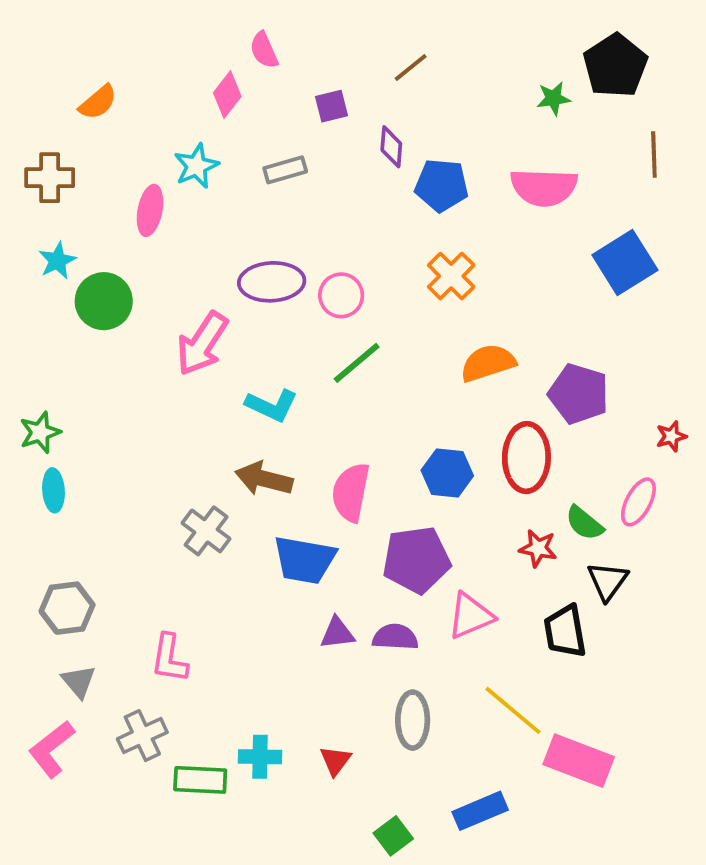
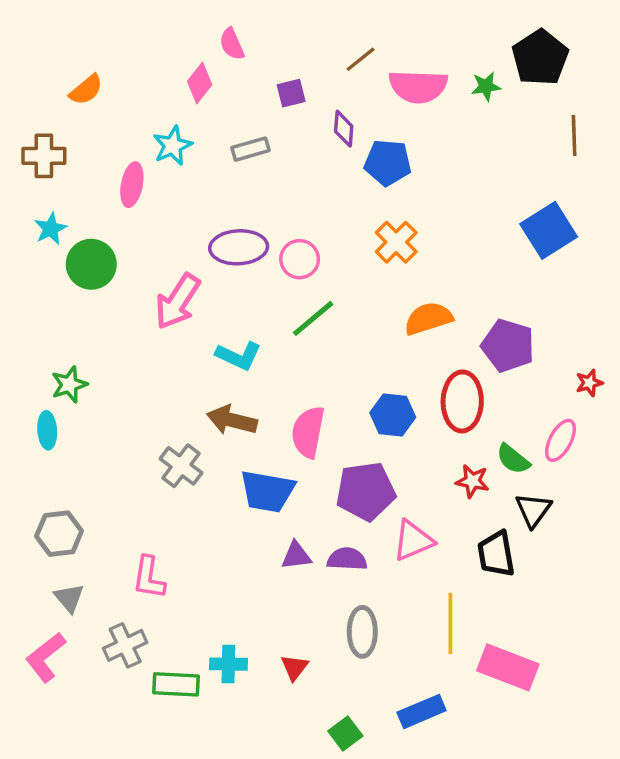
pink semicircle: (544, 187) -> (418, 86), moved
green star: (40, 432) -> (69, 385), moved
yellow line: (513, 710) -> (450, 623), turned 50

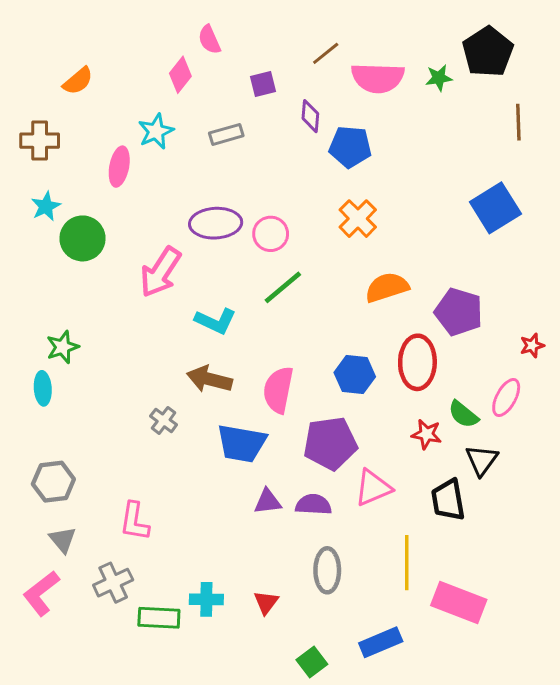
gray cross: (181, 466) -> (164, 420), size x0.7

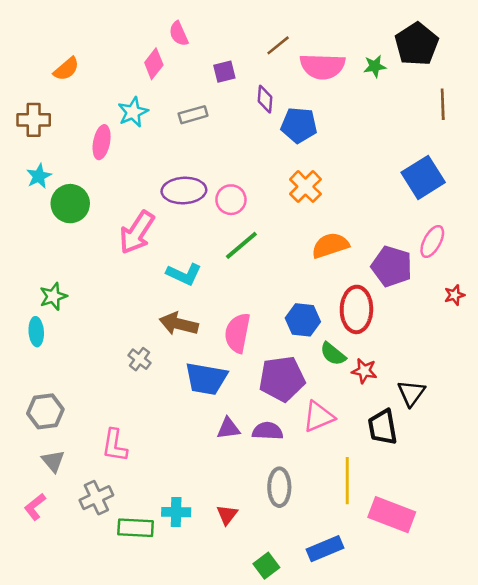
pink ellipse: (506, 397) -> (432, 241), moved
green semicircle: (463, 414) -> (333, 354), moved
pink L-shape: (41, 593) -> (35, 507), size x0.7

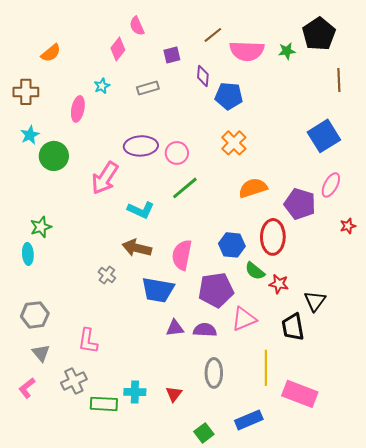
cyan star: (133, 112) -> (102, 86), size x0.7

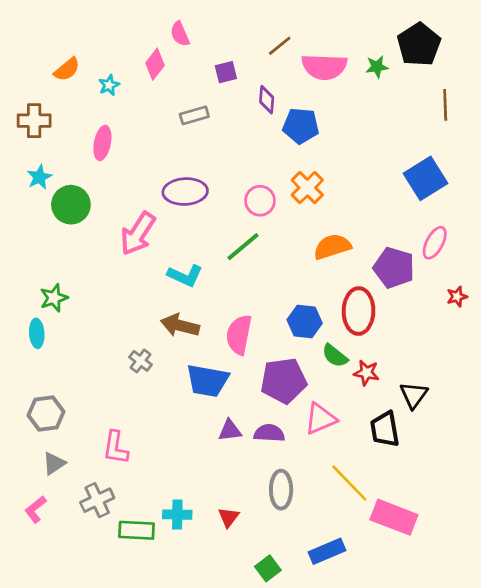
cyan star: (102, 86) -> (109, 85), moved
pink circle: (177, 153) -> (260, 201), moved
gray triangle: (41, 353) -> (54, 463), turned 36
yellow line: (266, 368) -> (349, 483), turned -44

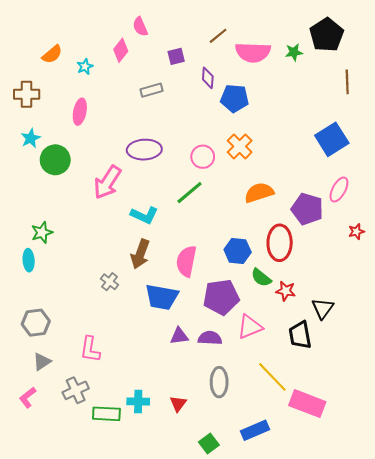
brown arrow: (180, 325) -> (140, 254), turned -84

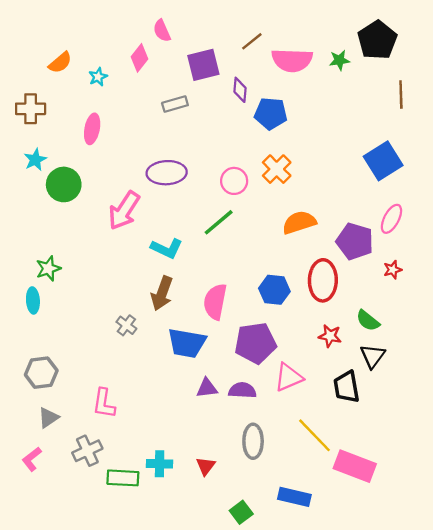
purple square: (176, 56) -> (203, 65), size x1.6
red star: (356, 232) -> (393, 270), moved
green semicircle: (261, 278) -> (368, 321), moved
blue rectangle: (255, 430) -> (294, 497), turned 36

